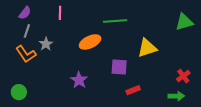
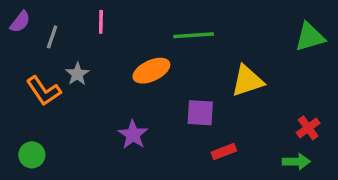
purple semicircle: (25, 13) -> (20, 22), moved
gray line: (27, 31) -> (52, 37), moved

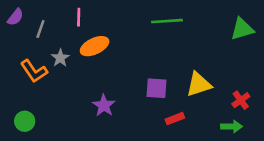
green line: (194, 35) -> (167, 21), moved
orange ellipse: (151, 71) -> (95, 46), moved
yellow triangle: (247, 81) -> (199, 84), moved

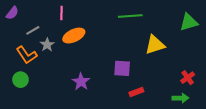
gray line: (40, 29) -> (33, 30), moved, turned 40
yellow triangle: (199, 84) -> (155, 45), moved
green circle: (25, 121) -> (21, 80), moved

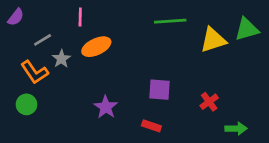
yellow triangle: (155, 45) -> (213, 40), moved
red cross: (188, 78) -> (209, 102), moved
red rectangle: (136, 92) -> (151, 126), moved, turned 40

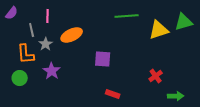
pink line: (80, 17) -> (48, 16), moved
gray line: (43, 40) -> (32, 30), turned -72
orange L-shape: (35, 72) -> (26, 54), turned 30
purple square: (159, 90) -> (103, 59), moved
purple star: (106, 107) -> (52, 71), moved

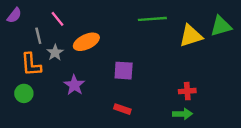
pink line: (48, 16) -> (58, 19), turned -40
purple star: (52, 71) -> (74, 85), moved
red cross: (156, 76) -> (187, 91), turned 32
red rectangle: (113, 94) -> (122, 109), moved
green arrow: (176, 96) -> (182, 114), moved

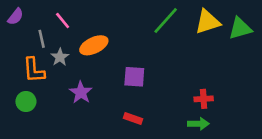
green line: (152, 19) -> (166, 21), turned -44
yellow triangle: (191, 36) -> (208, 22), moved

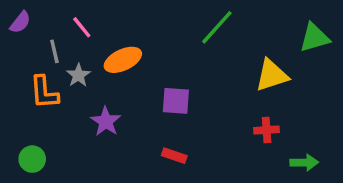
yellow triangle: (208, 22) -> (272, 75), moved
green circle: (26, 102) -> (32, 159), moved
green arrow: (198, 124) -> (304, 162), moved

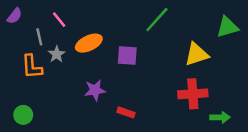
purple square: (176, 101) -> (127, 55), moved
purple star: (106, 121) -> (95, 90), moved, turned 30
red cross: (267, 130) -> (193, 94), size x1.6

